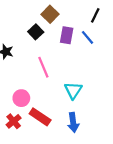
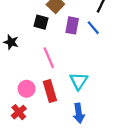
black square: (36, 32) -> (41, 22), turned -32
red rectangle: (40, 117) -> (50, 91), moved, turned 40

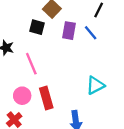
pink line: (49, 58) -> (31, 64), moved
cyan triangle: (79, 81) -> (95, 85), moved, turned 30

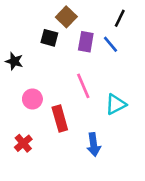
pink line: (31, 64) -> (83, 86), moved
pink circle: (22, 96) -> (32, 99), moved

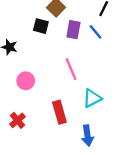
cyan triangle: (116, 104) -> (92, 98), moved
red rectangle: (60, 119) -> (59, 112), moved
blue arrow: (94, 145) -> (87, 135), moved

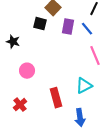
pink line: (71, 69) -> (95, 56), moved

